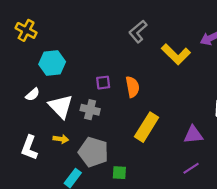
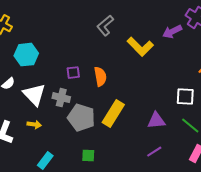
gray pentagon: (93, 152) -> (81, 118), moved

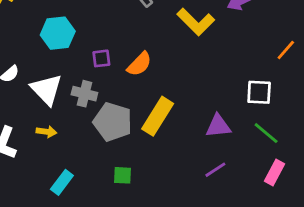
cyan hexagon: (26, 55) -> (58, 33), moved
orange semicircle: (100, 77) -> (139, 64), turned 54

